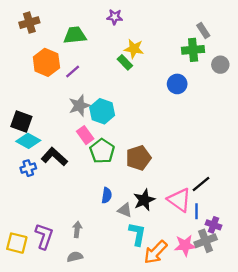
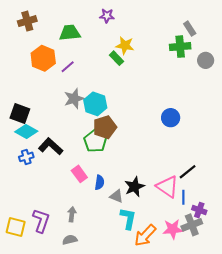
blue circle: (177, 84) -> (171, 118), moved
pink rectangle: (85, 135) -> (79, 174), moved
brown pentagon: (138, 158) -> (105, 127), moved

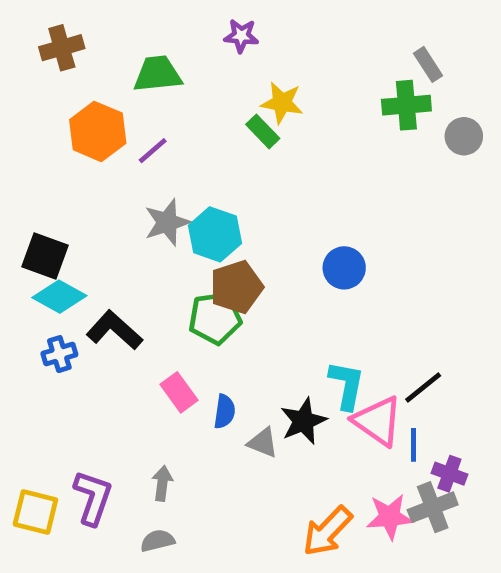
blue circle: (171, 118) -> (344, 268), moved
green pentagon: (95, 141) -> (215, 318), turned 30
cyan L-shape: (128, 219) -> (347, 385), moved

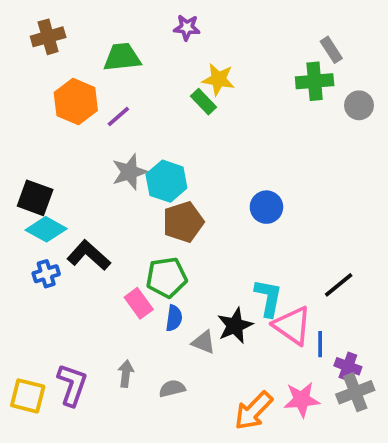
green pentagon: (215, 318) -> (166, 277), moved
black line: (423, 388) -> (339, 285), moved
gray cross: (433, 507) -> (355, 392), moved
gray semicircle: (157, 541) -> (172, 388), moved

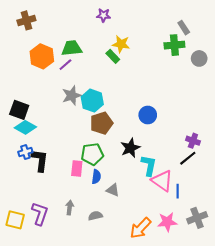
green trapezoid: (122, 57) -> (72, 48), moved
black L-shape: (89, 255) -> (40, 160), moved, turned 55
pink rectangle: (139, 303) -> (77, 168), turned 42
black star: (235, 326) -> (130, 148), moved
purple cross: (348, 366) -> (193, 141), moved

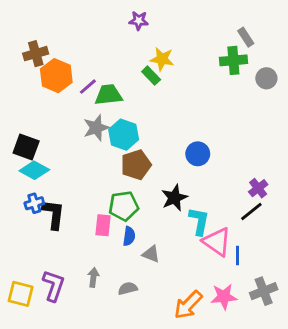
brown cross: (26, 20) -> (36, 54), moved
green trapezoid: (72, 48) -> (108, 95), moved
purple cross: (193, 141) -> (258, 188), turned 32

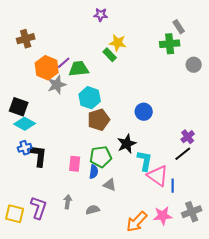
orange hexagon: (56, 76) -> (47, 68), moved
gray circle: (266, 78) -> (194, 65), moved
gray star: (96, 128) -> (57, 85), moved
green pentagon: (124, 206) -> (101, 157), moved

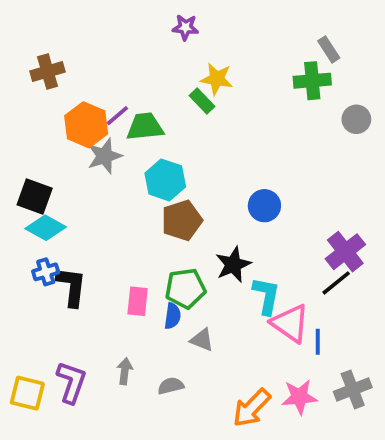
purple cross: (188, 137) -> (345, 252), size x1.5

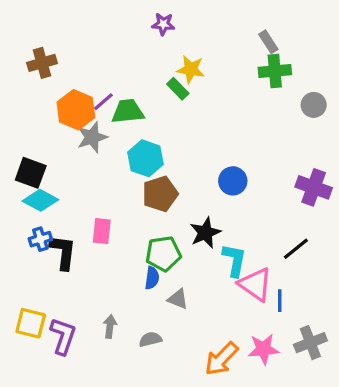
gray rectangle: (329, 49) -> (268, 42), moved
purple cross: (345, 252) -> (314, 187), moved, turned -32
pink rectangle: (138, 301) -> (102, 231), moved
yellow square: (27, 393) -> (31, 323), moved

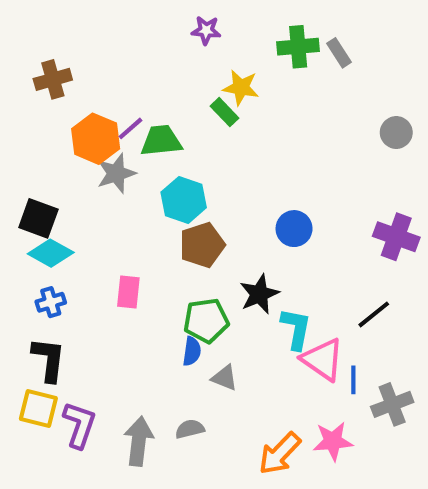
green cross: (275, 71) -> (298, 47), moved
black L-shape: (63, 252) -> (49, 359), moved
gray arrow: (110, 326) -> (139, 441), moved, size x1.6
gray cross: (310, 343) -> (392, 404), moved

